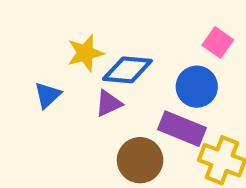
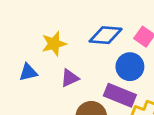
blue diamond: (127, 70) -> (106, 35), moved
blue triangle: (48, 95) -> (28, 72), turned 30

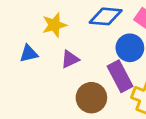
purple rectangle: (120, 95) -> (120, 76), turned 40

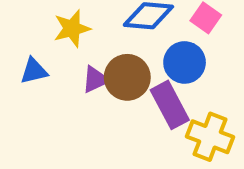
brown circle: (91, 98) -> (127, 77), moved

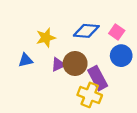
blue circle: (185, 62) -> (121, 56), moved
yellow cross: (210, 137) -> (90, 95), moved

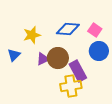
blue triangle: (26, 60) -> (14, 55), turned -32
yellow cross: (90, 95) -> (71, 86), turned -30

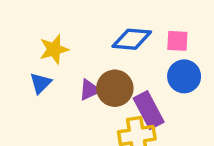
pink square: (95, 30) -> (177, 41), turned -32
yellow star: (32, 35) -> (54, 49), moved

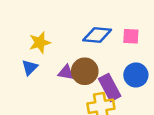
blue circle: (184, 76) -> (136, 75), moved
purple triangle: (90, 90) -> (66, 72), turned 35

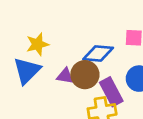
blue diamond: (97, 35) -> (98, 54), moved
blue triangle: (30, 68) -> (27, 71), size x1.6

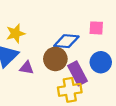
purple triangle: (65, 76) -> (27, 68), moved

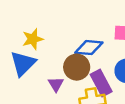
purple triangle: (27, 68) -> (56, 84), moved, turned 48

